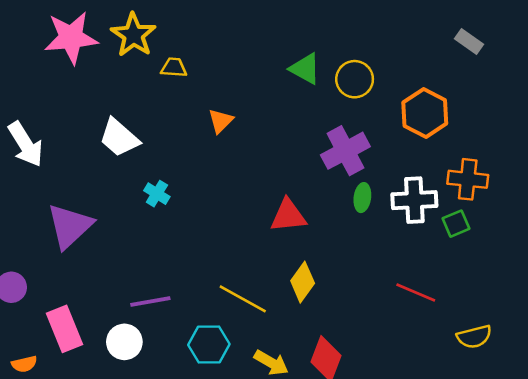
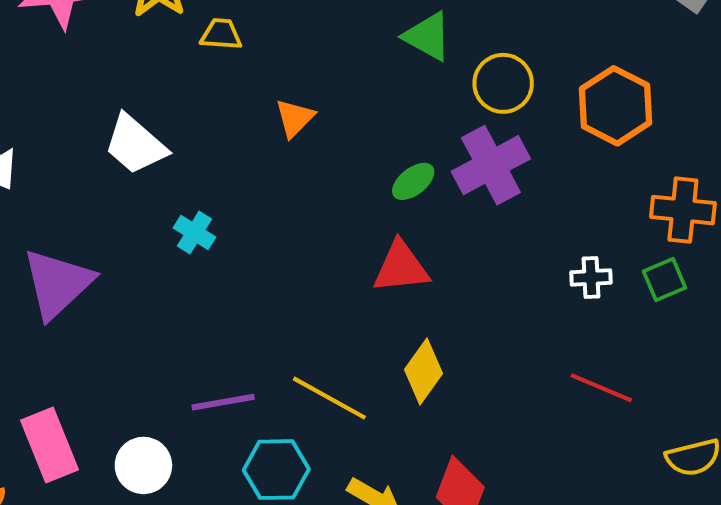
yellow circle: (355, 79) -> (503, 83), moved
green ellipse: (362, 198) -> (413, 181), moved, turned 44
white cross: (414, 200) -> (591, 277), moved, size x0.6
purple line: (150, 302) -> (223, 402), moved

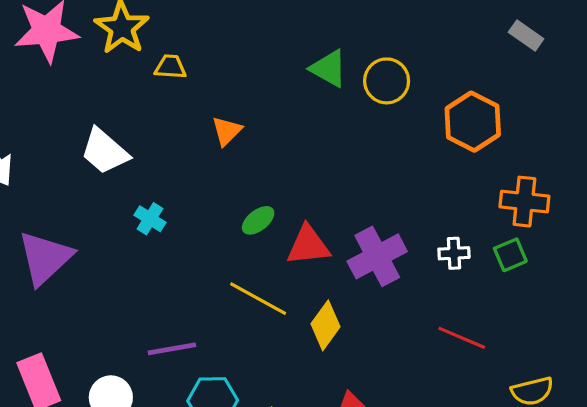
yellow circle: (503, 83) -> (387, 81), moved
purple cross: (491, 165) -> (377, 256), moved
green ellipse: (413, 181) -> (258, 220), moved
yellow line: (329, 398) -> (258, 299), moved

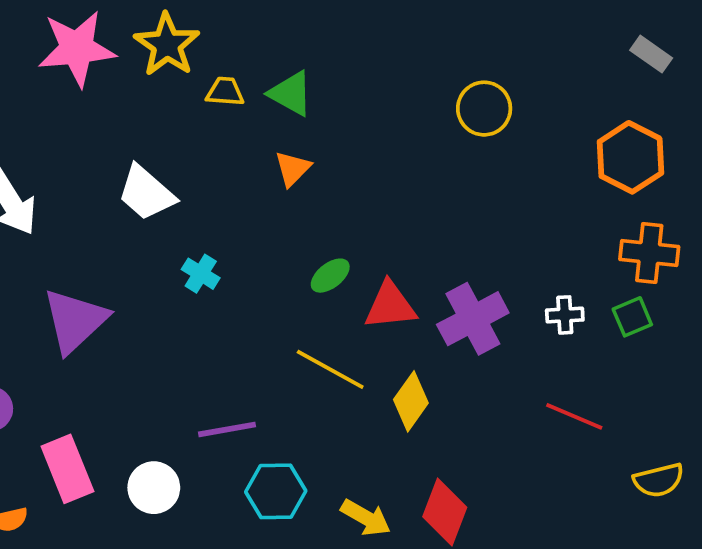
green triangle: (329, 68) -> (291, 94), moved
orange hexagon: (473, 122) -> (630, 157), moved

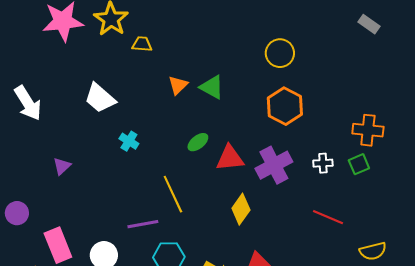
green triangle: (291, 94) -> (212, 87), moved
orange hexagon: (630, 157) -> (285, 106), moved
purple triangle: (75, 321) -> (62, 166), size x0.5
yellow line: (330, 369) -> (173, 194), moved, turned 36

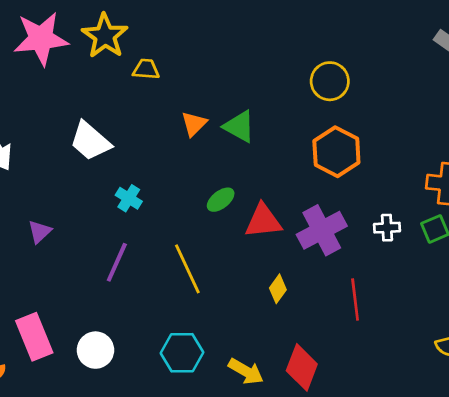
yellow diamond: (241, 209) -> (278, 289), size x0.7
red line: (328, 217) -> (355, 300), moved, turned 60
purple line: (143, 224) -> (117, 262), moved, turned -56

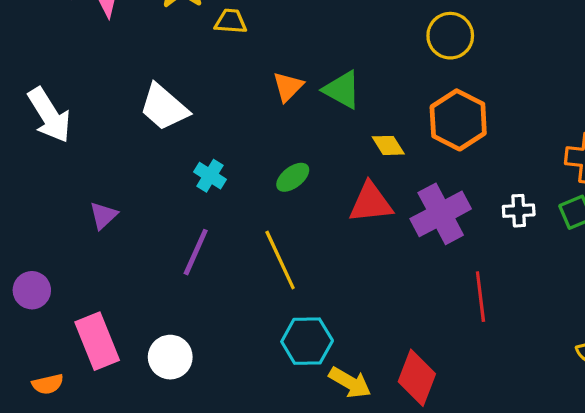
green ellipse: (221, 200) -> (293, 177), moved
yellow diamond: (278, 289) -> (388, 145), moved, turned -68
cyan hexagon: (182, 353) -> (307, 341), moved

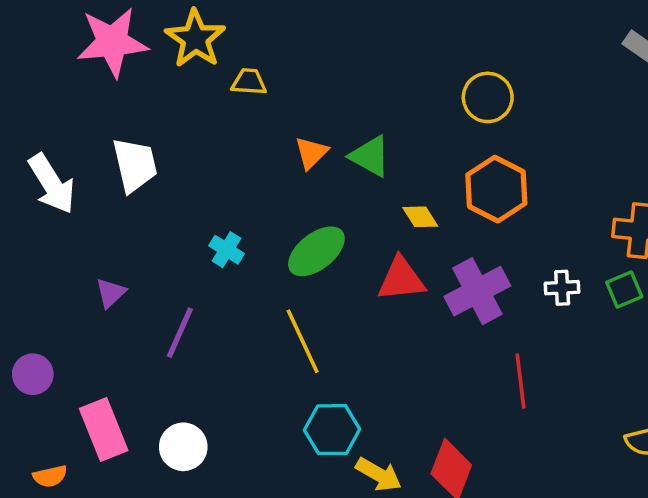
white trapezoid: (164, 107) -> (135, 165), moved, turned -144
green ellipse: (293, 177) -> (316, 251), size x1.6
purple line: (196, 252) -> (180, 333), moved

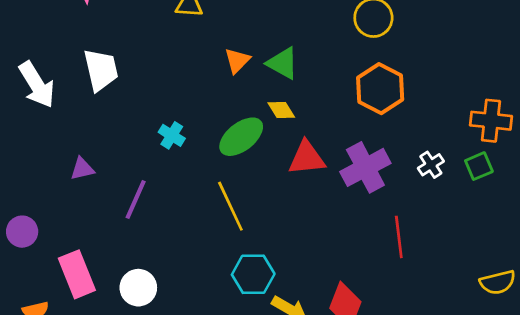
yellow diamond: (420, 217) -> (281, 110), moved
white cross: (562, 288) -> (431, 165), turned -30
purple triangle: (111, 293) -> (82, 169), turned 30

